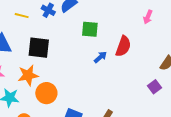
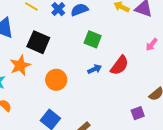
orange star: (28, 75) -> (20, 65), turned -30
orange circle: (46, 93) -> (56, 80), moved

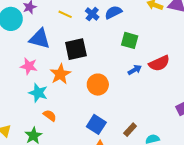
black square: (38, 42) -> (76, 49), turned -30
red semicircle: (120, 65) -> (159, 63), turned 35

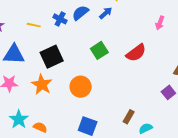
green square: (130, 40) -> (99, 50), moved, turned -36
blue arrow: (135, 70) -> (106, 13), moved
cyan star: (38, 93) -> (19, 119), moved, turned 30
brown rectangle: (130, 130) -> (129, 117), moved

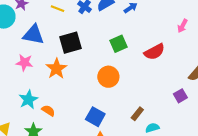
orange circle: (81, 87) -> (108, 77), moved

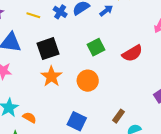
orange star: (56, 69) -> (51, 76), moved

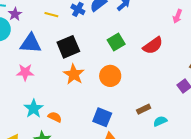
brown rectangle: (119, 116) -> (144, 109), turned 32

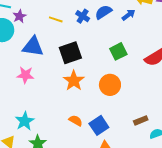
cyan star: (34, 109) -> (25, 121), moved
orange semicircle: (55, 117) -> (76, 121), moved
blue square: (102, 117) -> (99, 125), turned 30

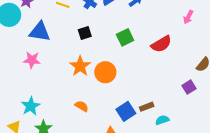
black square: (70, 53) -> (85, 33), moved, size x0.6
orange circle: (110, 85) -> (105, 72), moved
blue square: (99, 125) -> (126, 111), moved

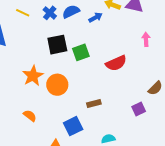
pink arrow: (188, 17) -> (146, 39), turned 144
black square: (85, 33) -> (57, 45), moved, size x1.5
brown rectangle: (147, 107) -> (94, 104), moved

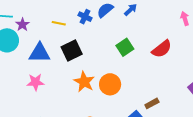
black square: (57, 45) -> (72, 50), moved
brown rectangle: (94, 104) -> (152, 103), moved

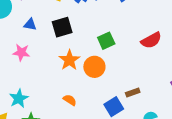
green square: (125, 47) -> (106, 41), moved
blue triangle: (40, 53) -> (30, 24), size x0.6

